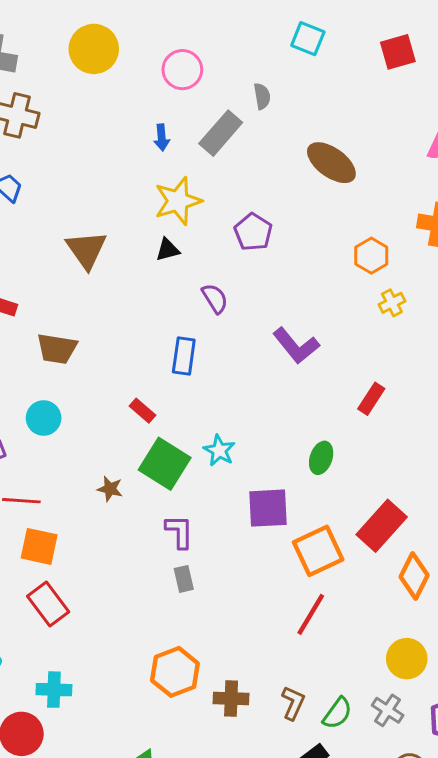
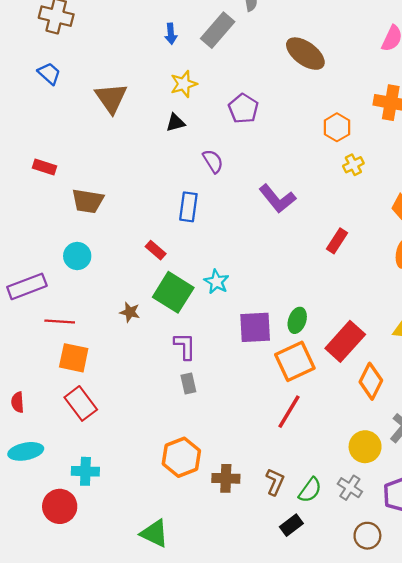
yellow star: (178, 201) -> (184, 84), size x0.7
brown triangle: (86, 250) -> (111, 98), moved
green ellipse: (321, 458) -> (297, 320), moved

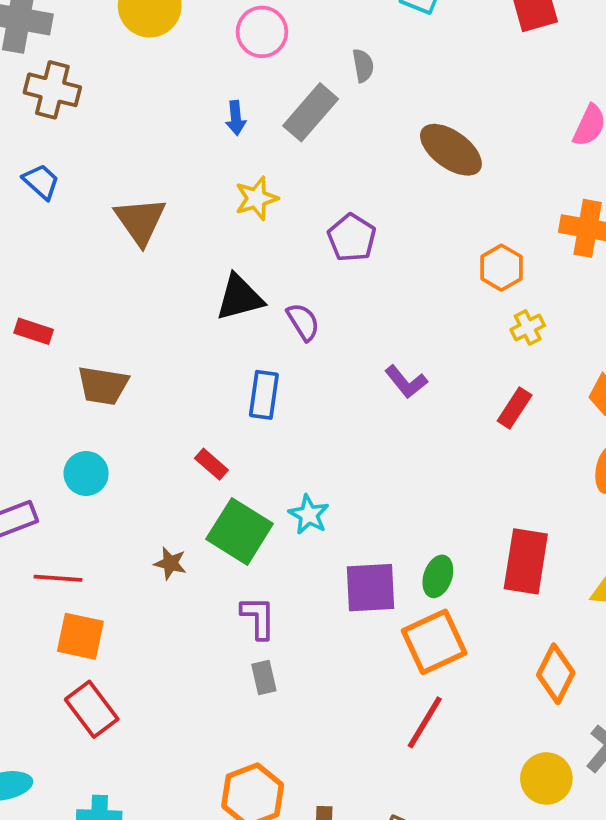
black triangle: (176, 123) -> (240, 298), moved, size x1.6
purple L-shape: (277, 199) -> (406, 382), size x0.7
red rectangle: (337, 241) -> (515, 408), moved
red rectangle: (345, 341) -> (526, 561), moved, turned -33

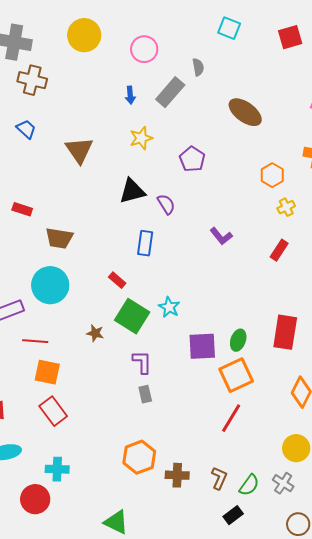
cyan circle: (86, 473) -> (50, 285), size x1.6

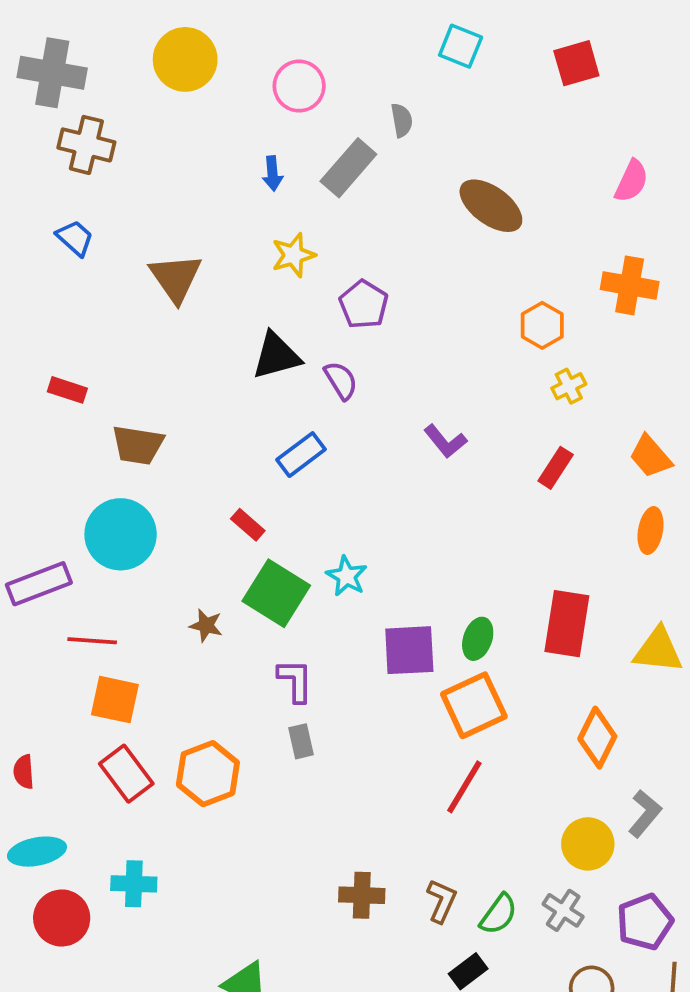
purple pentagon: (192, 159) -> (364, 304), moved
blue rectangle: (145, 243) -> (301, 455), turned 45
orange hexagon: (139, 457) -> (208, 774), moved
red circle: (35, 499) -> (62, 918), moved

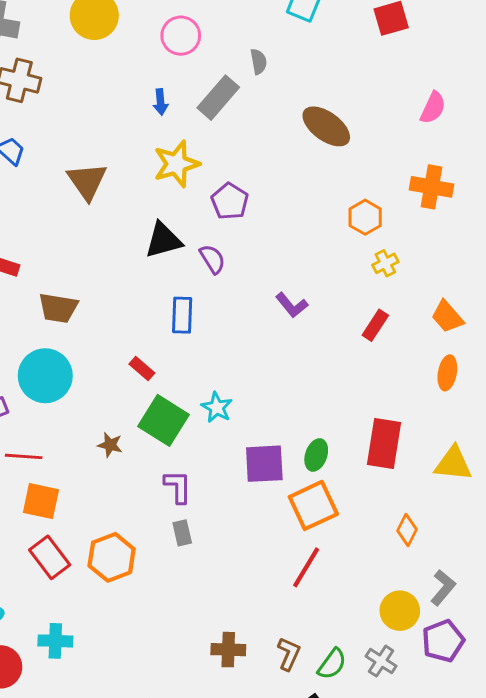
yellow star: (293, 255) -> (176, 164), size x1.4
blue rectangle: (301, 455) -> (182, 315), turned -51
orange diamond: (597, 738) -> (407, 530), size x0.7
purple pentagon: (645, 922) -> (443, 641), moved

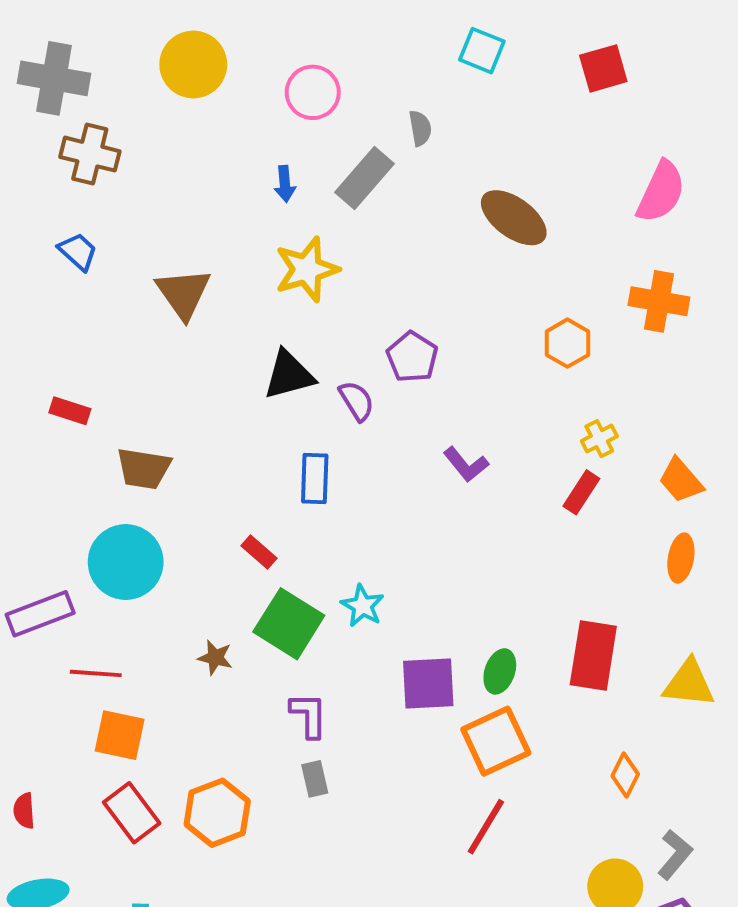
pink semicircle: (433, 108) -> (661, 192), size x1.4
purple pentagon: (230, 201) -> (412, 357), moved
yellow cross: (385, 263) -> (599, 439), moved

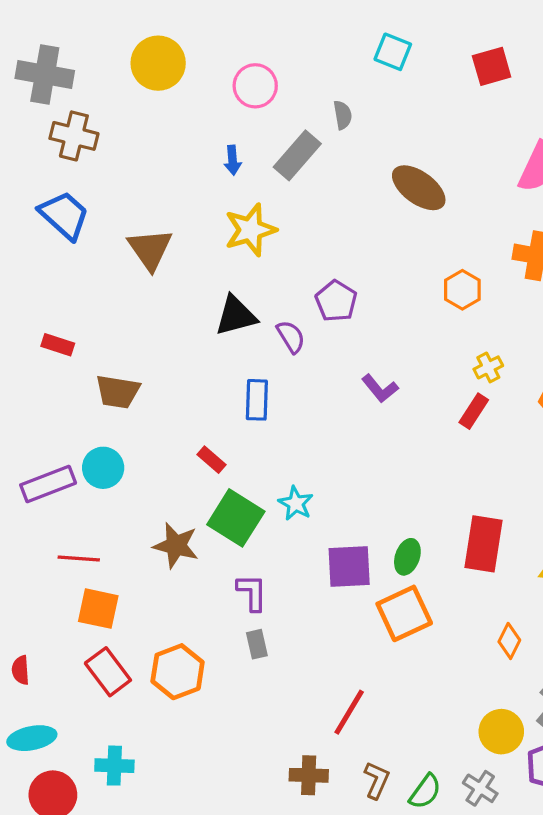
blue trapezoid: (78, 252) -> (64, 215), size x1.6
cyan circle: (126, 562) -> (103, 468), size x0.7
purple rectangle: (40, 614) -> (48, 484), moved
brown star: (215, 658) -> (176, 545), size x1.6
red line: (486, 827) -> (349, 712), moved

